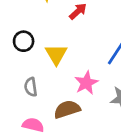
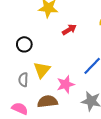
yellow triangle: (56, 54) -> (42, 70), moved

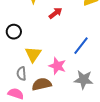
gray semicircle: (23, 80) -> (21, 74), moved
pink star: (66, 84) -> (57, 66), turned -30

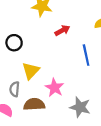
blue line: (81, 46) -> (86, 55), moved, turned -60

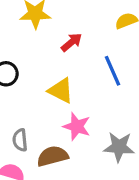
yellow triangle: (31, 71) -> (61, 91), moved, turned -36

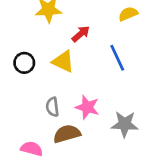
yellow triangle: (61, 91) -> (63, 62), moved
gray semicircle: (20, 140) -> (52, 107), moved

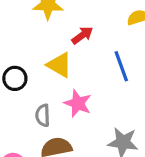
black circle: (24, 63) -> (15, 78), moved
pink star: (87, 107) -> (78, 103), moved

